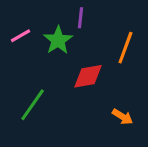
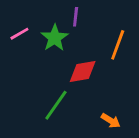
green line: (33, 105) -> (56, 105), moved
orange arrow: (122, 117) -> (111, 121), moved

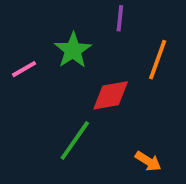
purple line: (76, 17) -> (120, 18), moved
pink line: (19, 34) -> (24, 69), moved

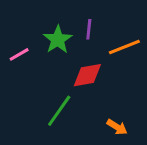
purple line: (120, 18) -> (89, 29), moved
orange line: (158, 60) -> (124, 47), turned 48

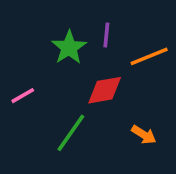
pink line: (19, 54) -> (23, 96), moved
orange arrow: (117, 127) -> (144, 135), moved

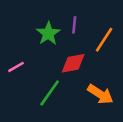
orange line: (149, 56) -> (104, 40), turned -35
orange arrow: (144, 135) -> (100, 94), size x1.5

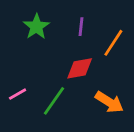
green star: (48, 33) -> (36, 27), moved
pink line: (16, 67) -> (18, 94), moved

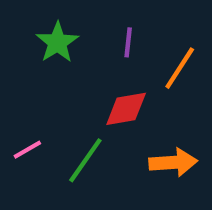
orange arrow: (109, 102) -> (173, 162), turned -36

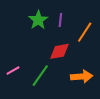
green star: (57, 42) -> (38, 20), moved

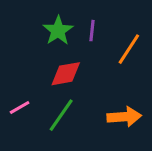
red diamond: (59, 51) -> (66, 74), moved

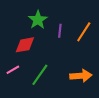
purple line: (92, 31) -> (60, 31), moved
red diamond: (66, 74) -> (25, 45), moved

